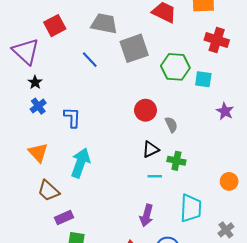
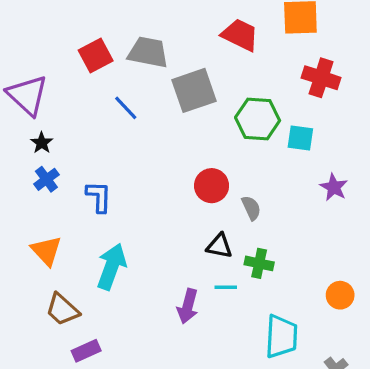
red square: (55, 26) -> (96, 56), moved
black triangle: (151, 149) -> (219, 246), turned 36
purple arrow: (147, 215) -> (188, 306), moved

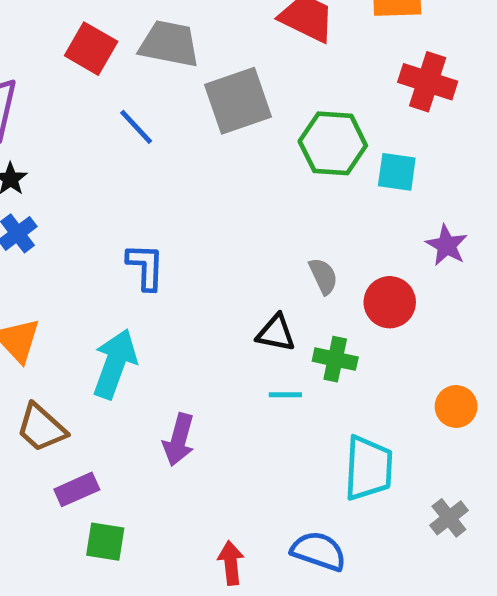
red square: (96, 56) -> (91, 49), turned -32
red circle: (212, 186) -> (390, 302), moved
blue L-shape: (99, 197) -> (146, 267), moved
purple arrow: (188, 306) -> (179, 440), moved

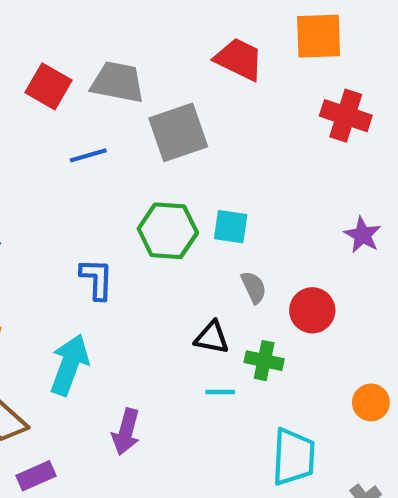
blue line: (136, 127) -> (88, 155), turned -63
green hexagon: (333, 143) -> (168, 231), moved
cyan square: (397, 172) -> (231, 227), moved
purple star: (447, 245) -> (363, 235), moved

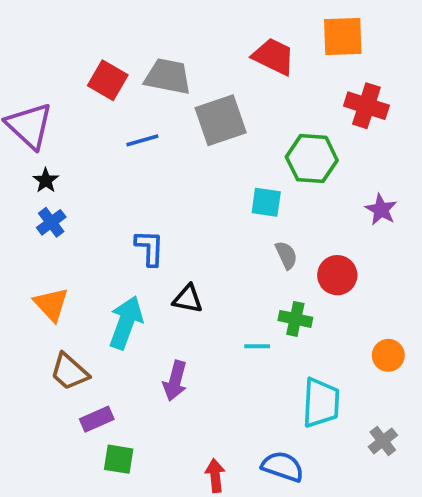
green hexagon: (168, 231) -> (312, 159), moved
black triangle: (212, 338) -> (188, 299), moved

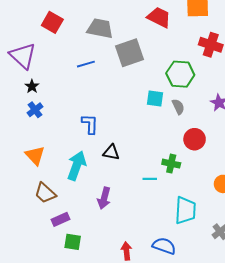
red square: (108, 80) -> (52, 22), moved
gray semicircle: (286, 255) -> (178, 107), moved

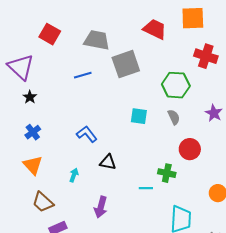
cyan square: (155, 99) -> (139, 116), moved
blue cross: (35, 110) -> (33, 132), moved
blue L-shape: (90, 124) -> (87, 134), turned -40
cyan arrow: (77, 166) -> (74, 175), size x0.5

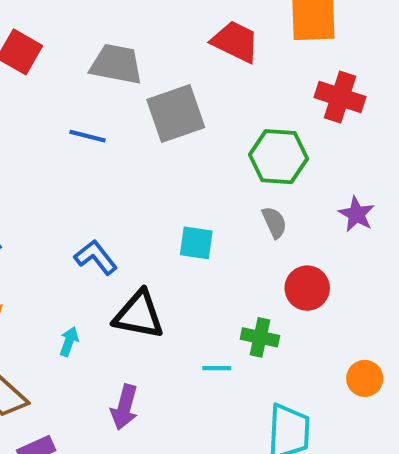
blue line: (83, 75) -> (87, 136), turned 30
cyan square: (139, 116) -> (196, 243), moved
black triangle: (108, 162) -> (139, 315), size x1.5

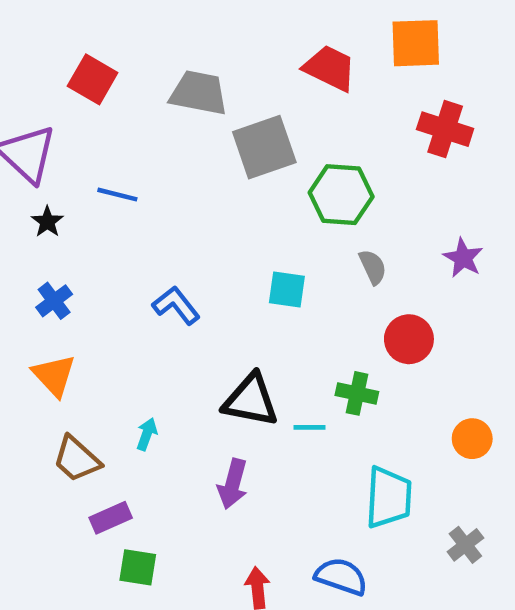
blue line: (87, 136) -> (117, 195), moved
green hexagon: (278, 157) -> (341, 195), moved
black triangle: (139, 315) -> (251, 400), moved
cyan arrow: (69, 341) -> (147, 434), moved
purple arrow: (124, 407) -> (233, 484), moved

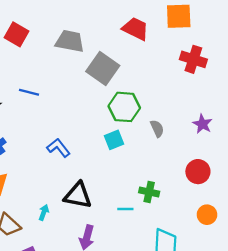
gray square: (264, 147) -> (103, 68), turned -36
green hexagon: (341, 195) -> (124, 107), moved
cyan square: (287, 289) -> (114, 140), turned -30
red circle: (409, 339) -> (198, 172), moved
black triangle: (251, 400) -> (78, 195), moved

